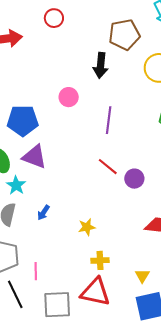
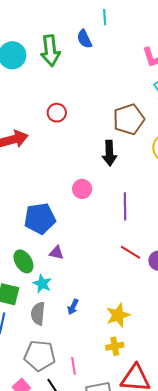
purple triangle: (34, 157) -> (57, 253), size x0.6
yellow star: (87, 227) -> (118, 315), size x1.4
yellow cross: (100, 260) -> (115, 346), moved

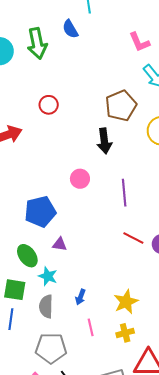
pink line: (74, 366) -> (91, 327), moved

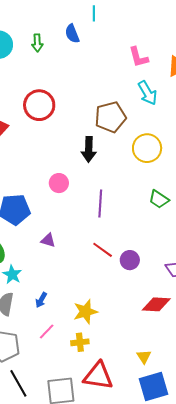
green arrow: (37, 43) -> (37, 43), size x0.6
red circle: (49, 105) -> (39, 105), size x1.6
purple triangle: (60, 244) -> (48, 240), moved
pink line: (91, 327) -> (47, 332), turned 48

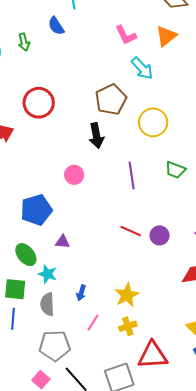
purple line: (100, 203) -> (132, 175), moved
purple triangle: (48, 240) -> (63, 242), moved

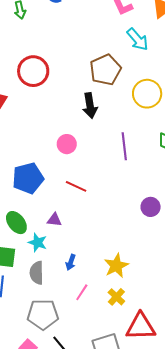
red line: (131, 231) -> (76, 186), moved
purple triangle: (63, 242) -> (54, 220), moved
yellow cross: (128, 326) -> (116, 297), turned -30

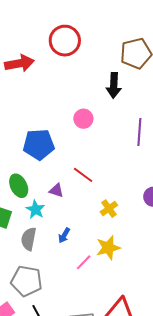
red line: (76, 186) -> (83, 175), moved
pink line: (82, 292) -> (84, 262), moved
yellow cross: (116, 297) -> (109, 209), moved

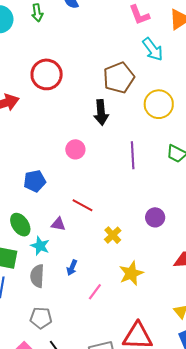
blue pentagon: (39, 145) -> (35, 181), size x0.7
yellow star: (108, 248) -> (131, 273), moved
gray pentagon: (27, 281) -> (41, 318), size x0.7

